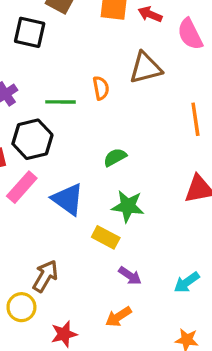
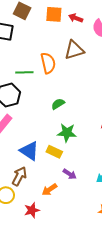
orange semicircle: (101, 88) -> (48, 63), size x1.5
blue triangle: (68, 199) -> (29, 151), moved
orange arrow: (118, 317) -> (49, 190), moved

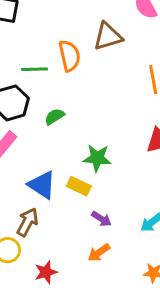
green semicircle: (58, 104) -> (55, 116), moved
orange arrow: (49, 190) -> (99, 253), moved

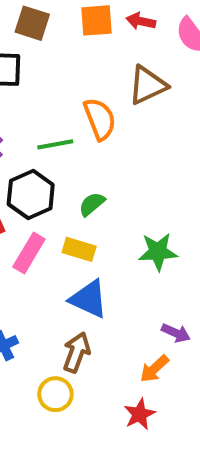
yellow rectangle: (79, 186) -> (79, 249), moved
orange arrow: (99, 253) -> (154, 369), moved
red star: (46, 272) -> (140, 414), moved

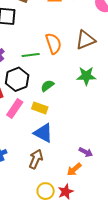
brown triangle: (148, 85) -> (85, 40), moved
green star: (158, 252) -> (86, 76), moved
yellow circle: (55, 394) -> (46, 191), moved

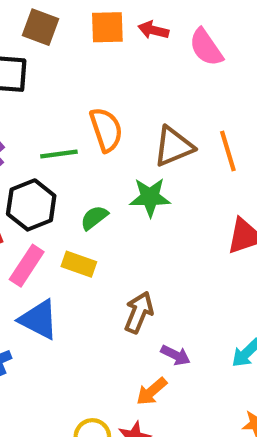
brown triangle: (85, 40) -> (174, 146), moved
green star: (86, 76) -> (150, 197), moved
blue triangle: (43, 133) -> (39, 320), moved
brown arrow: (36, 159) -> (139, 312), moved

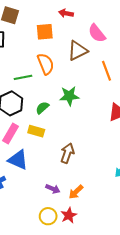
orange square: (107, 27) -> (45, 32), moved
pink semicircle: (206, 47) -> (97, 33), moved
brown triangle: (174, 146) -> (78, 51), moved
purple arrow: (176, 355) -> (53, 189), moved

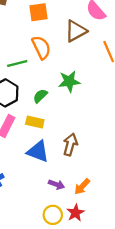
blue triangle: (18, 160) -> (38, 151), moved

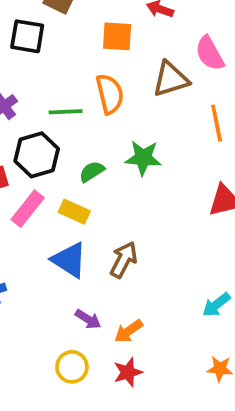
red star: (75, 213) -> (128, 372), moved

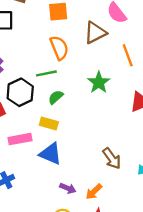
green line: (66, 112) -> (46, 73), moved
green star: (143, 158) -> (99, 83), moved, turned -30
pink rectangle: (28, 209) -> (20, 139), moved, turned 50
brown arrow: (124, 260) -> (112, 158), moved, turned 125

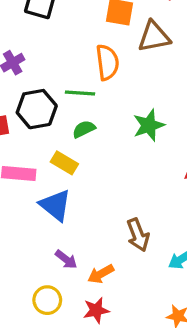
brown triangle: (95, 33) -> (154, 37), moved

